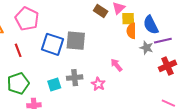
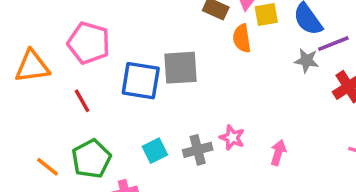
orange semicircle: (131, 31) -> (242, 38), moved
pink arrow: (116, 65) -> (278, 153), moved, turned 64
gray cross: (75, 78) -> (198, 150), moved

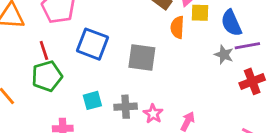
gray square: (180, 68) -> (142, 58), moved
pink star: (232, 138) -> (153, 114), moved
green pentagon: (91, 159) -> (47, 76), moved

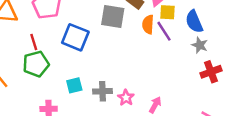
purple line: (247, 46) -> (164, 31), moved, turned 66
gray star: (224, 55) -> (200, 45), moved
gray square: (142, 58) -> (113, 17), moved

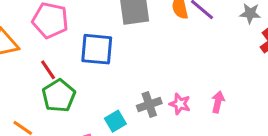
cyan square: (74, 85) -> (115, 121), moved

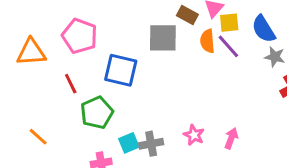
green pentagon: (59, 96) -> (97, 113), moved
gray cross: (149, 105) -> (151, 144), moved

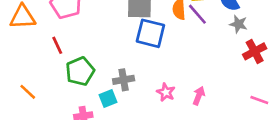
blue square: (121, 70) -> (150, 33), moved
gray cross: (151, 144) -> (124, 80), moved

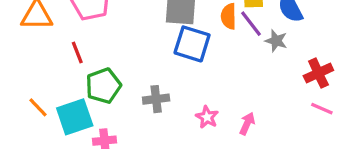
gray star: (238, 24) -> (276, 41), moved
cyan square: (108, 98) -> (75, 117), moved, size x1.6
pink line: (259, 100) -> (322, 109), moved

